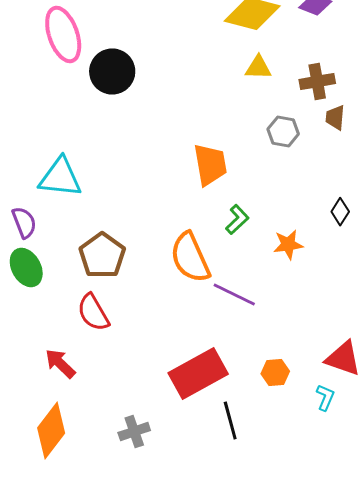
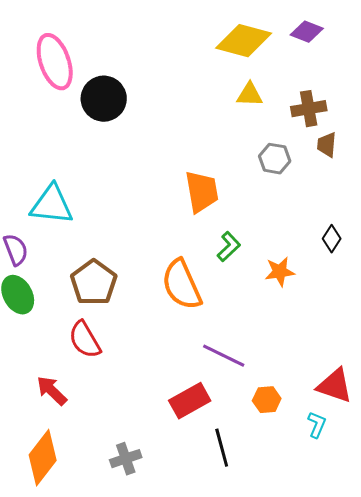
purple line: (234, 294) -> (224, 356), moved
red rectangle: (198, 374) -> (190, 401), size x0.7

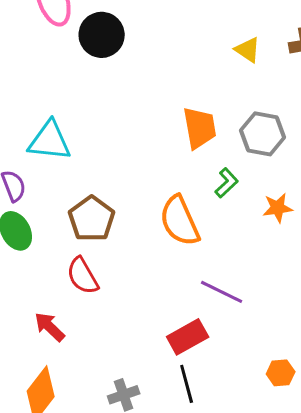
yellow triangle: (250, 95) -> (248, 50), moved, turned 32
gray hexagon: (275, 159) -> (263, 134), moved, size x1.4
orange hexagon: (267, 400) -> (281, 373), moved
black line: (222, 448) -> (187, 384), moved

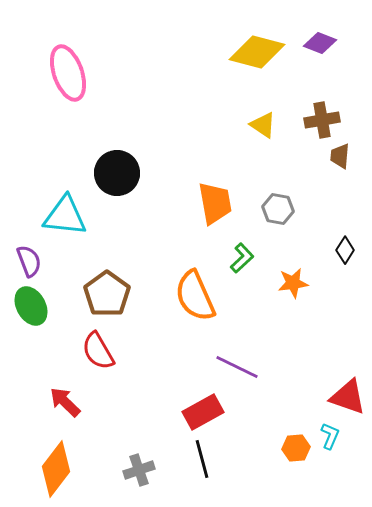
black circle: (102, 35) -> (117, 173), moved
gray hexagon: (263, 134) -> (278, 209), size x0.7

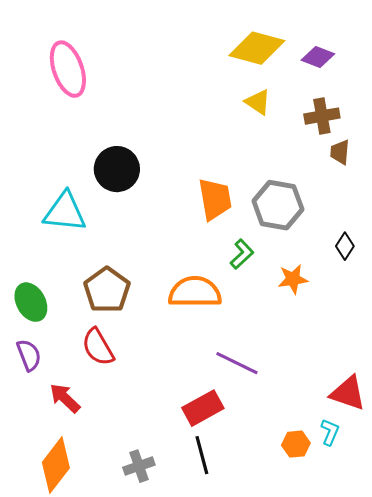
purple diamond: (320, 43) -> (318, 57), moved
yellow triangle: (263, 125) -> (258, 102), moved
gray hexagon: (278, 209) -> (278, 205), size x1.6
purple semicircle: (29, 261) -> (29, 355), moved
orange semicircle: (195, 296) -> (195, 292), turned 114

